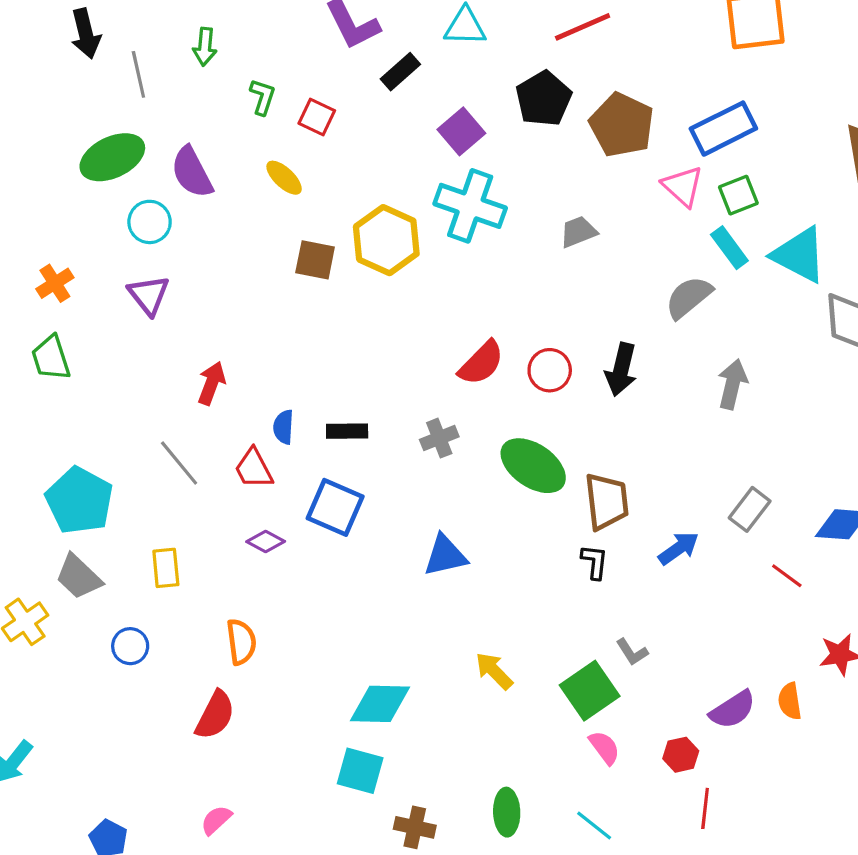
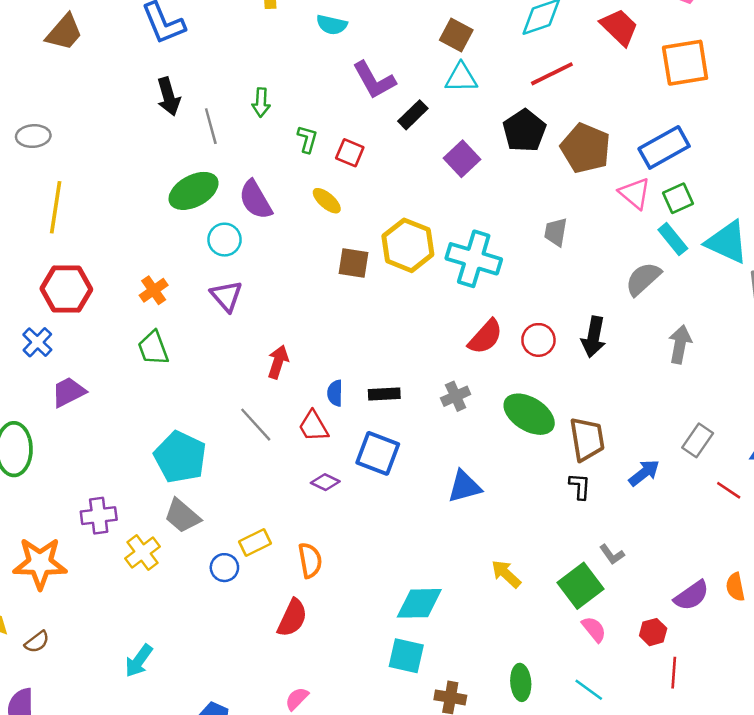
cyan cross: (470, 206) -> (474, 259), moved
gray trapezoid: (578, 232) -> (556, 232), turned -56
yellow rectangle: (166, 568) -> (255, 543), moved, turned 72

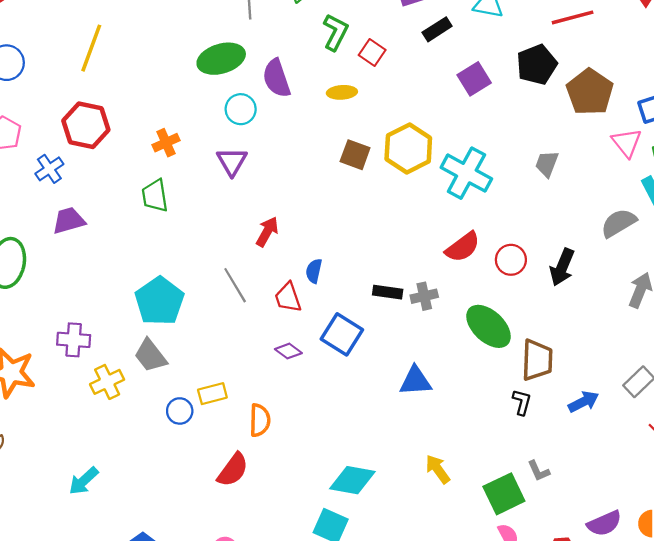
green L-shape: (307, 139) -> (335, 32), size x1.4
yellow ellipse: (327, 201) -> (342, 92), turned -56
black rectangle: (384, 394) -> (388, 292), moved

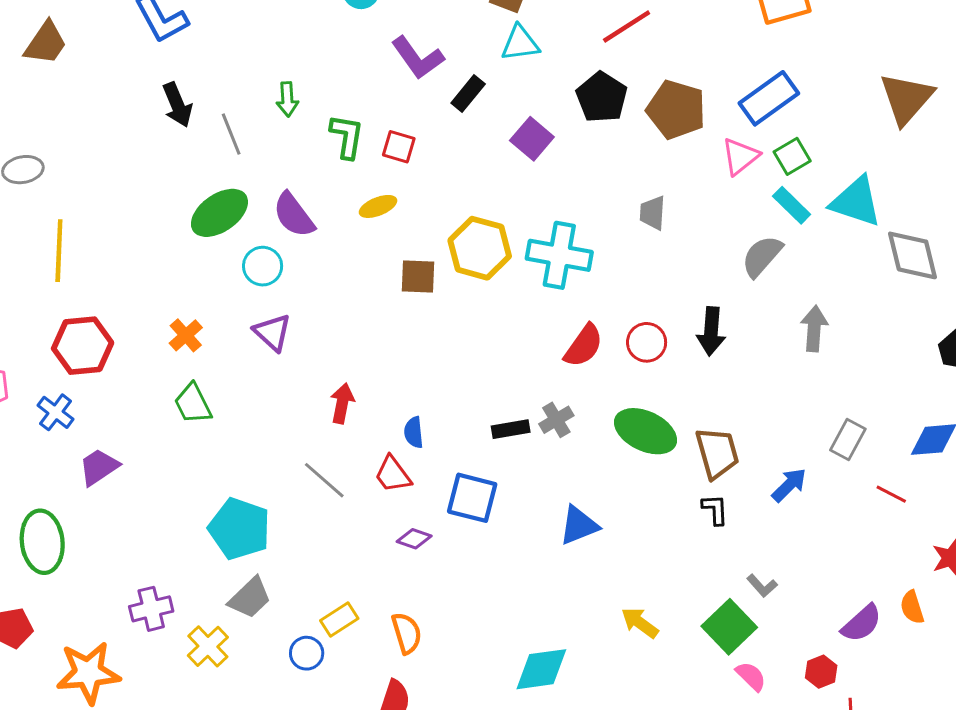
pink triangle: (627, 143) -> (740, 156), turned 48
gray trapezoid: (150, 356) -> (250, 598), turned -78

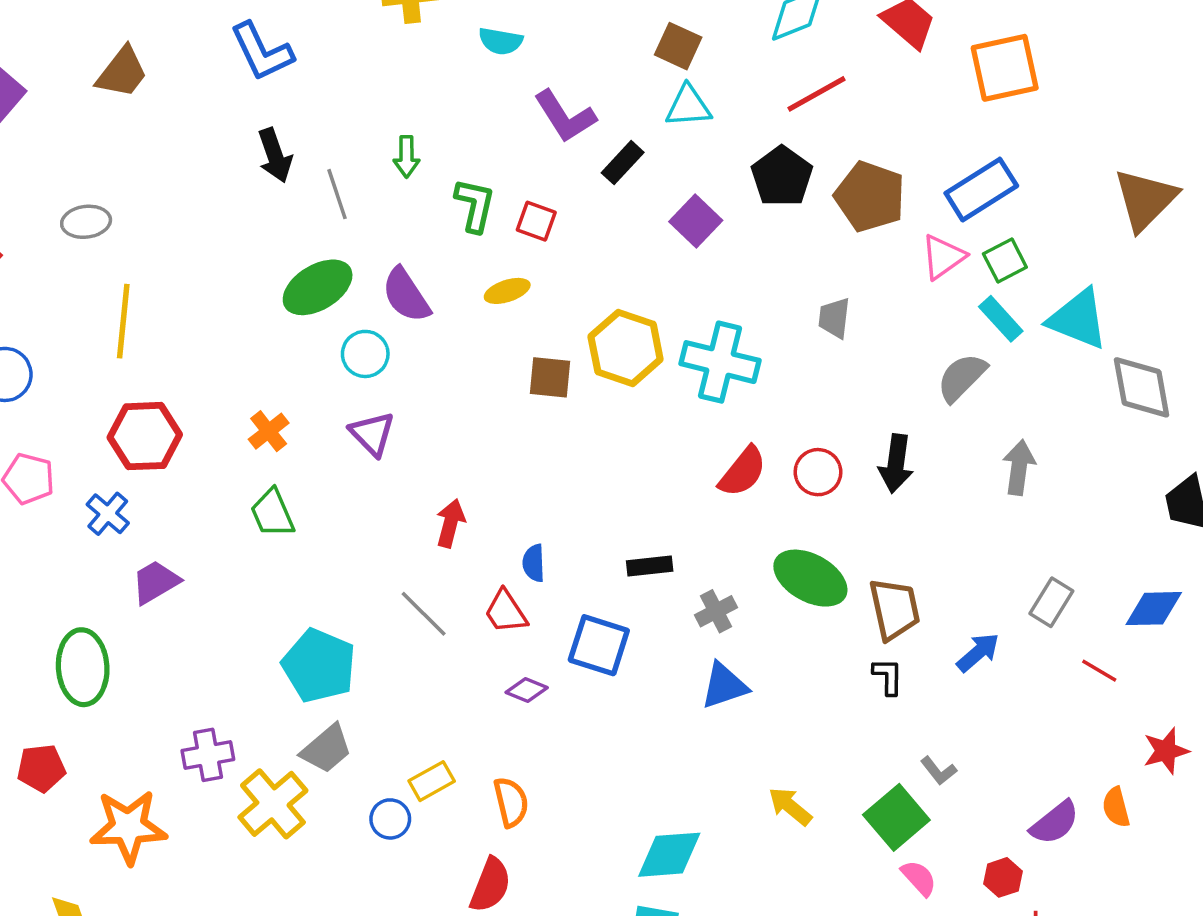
gray cross: (556, 420) -> (716, 611), moved
yellow cross: (208, 646) -> (273, 804), size x1.4

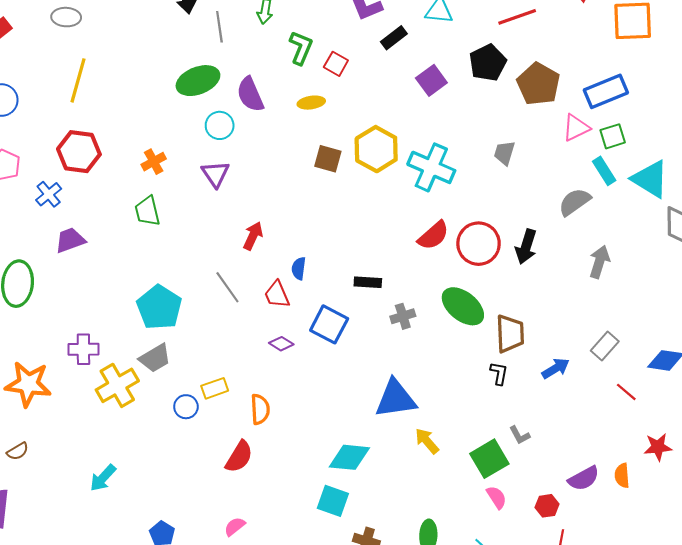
red circle: (818, 472) -> (479, 244), size x1.5
blue triangle: (724, 686) -> (396, 399), moved, size x1.4

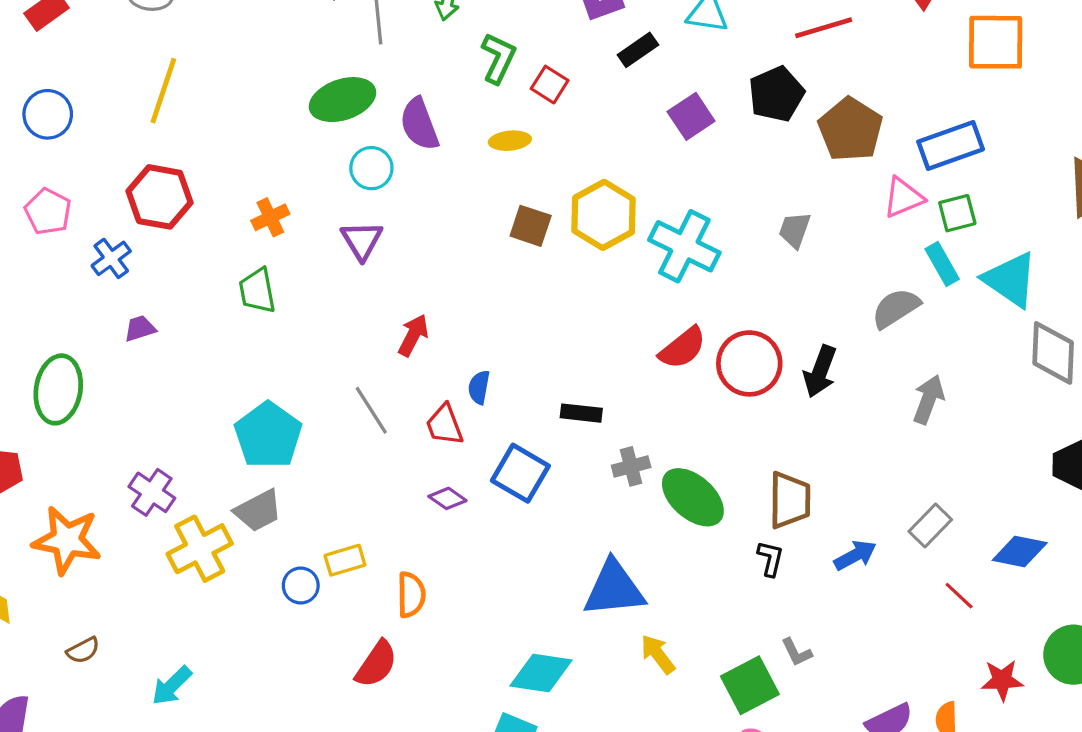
purple trapezoid: (70, 240) -> (140, 329), size x0.7
green ellipse: (463, 306) -> (693, 497), moved
purple cross: (83, 349) -> (152, 492), turned 32
brown semicircle: (18, 451) -> (83, 650), moved

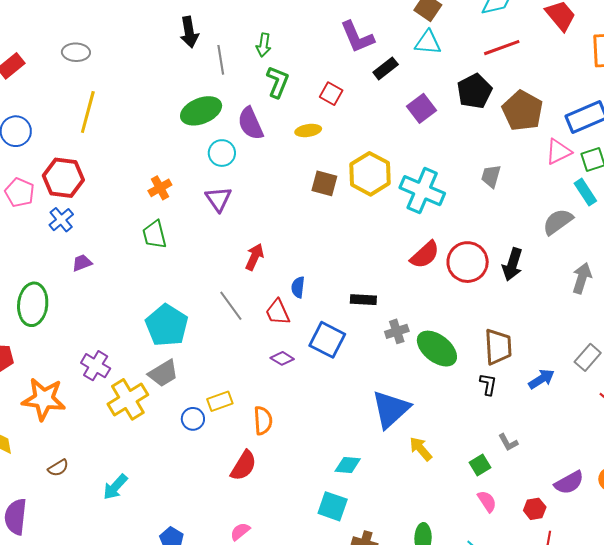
green L-shape: (498, 58) -> (278, 82), moved
red hexagon: (160, 197) -> (63, 178), moved
blue triangle: (614, 589) -> (391, 409), turned -33
cyan diamond: (541, 673) -> (348, 465), size x0.7
green square: (750, 685) -> (480, 465), size x0.6

